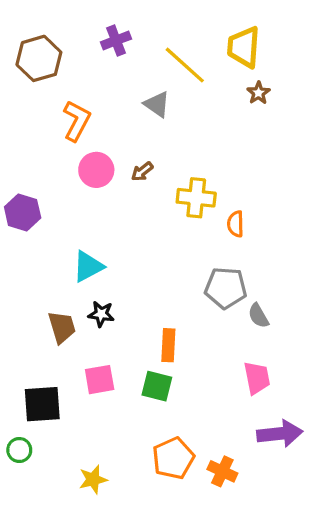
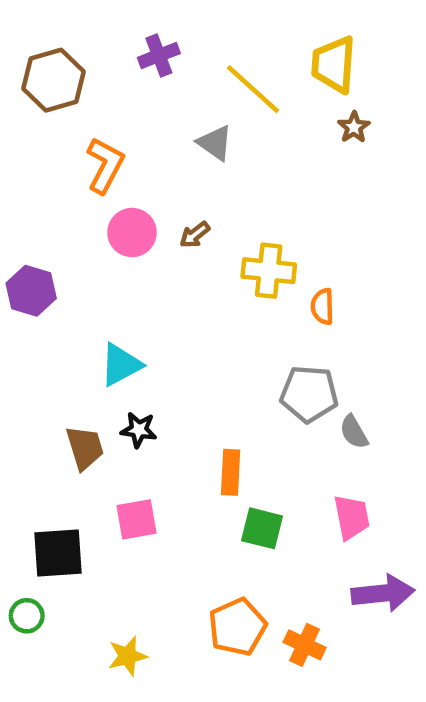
green square: (157, 386) -> (262, 528), moved

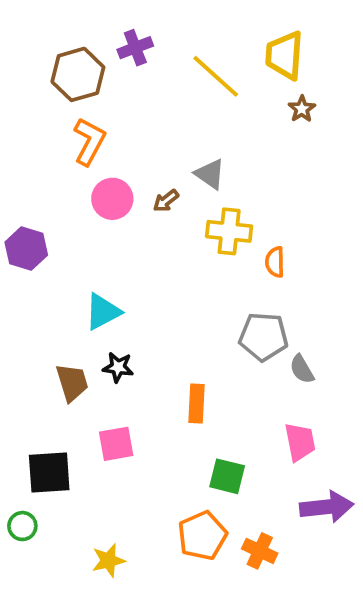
brown hexagon: (54, 80) -> (78, 74), moved
gray triangle: (215, 143) -> (210, 174), moved
green square: (262, 528) -> (227, 476), moved

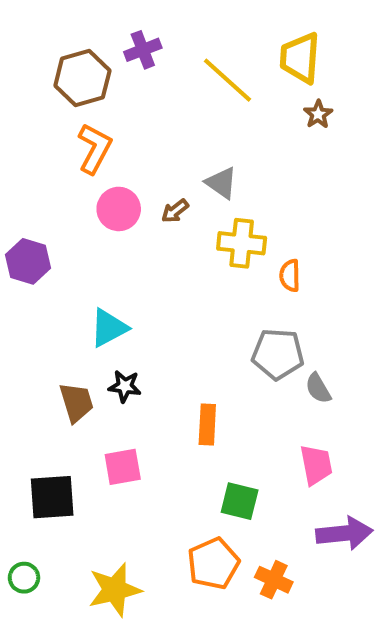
green circle: (22, 526) -> (24, 578), moved
yellow star: (108, 560) -> (115, 590), size x1.5

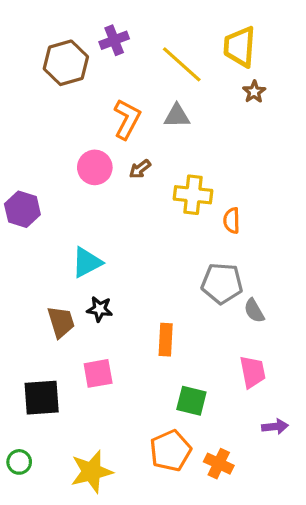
orange L-shape: (95, 149) -> (127, 119), moved
gray triangle: (221, 183) -> (177, 116), moved, turned -36
purple arrow: (344, 533) -> (275, 427), size x0.6

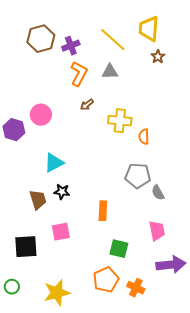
purple cross: (114, 40) -> (71, 46), moved
pink circle: (95, 167) -> (41, 115), moved
purple arrow: (275, 427) -> (171, 265), size x1.8

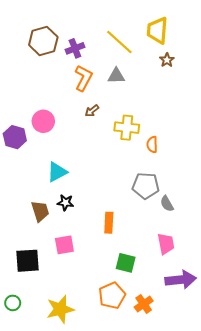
orange cross: (136, 288) -> (144, 304), turned 30

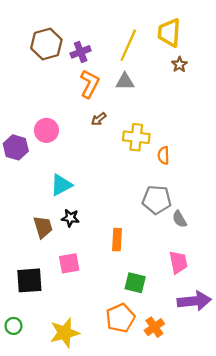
yellow line: (119, 42) -> (128, 45), turned 72

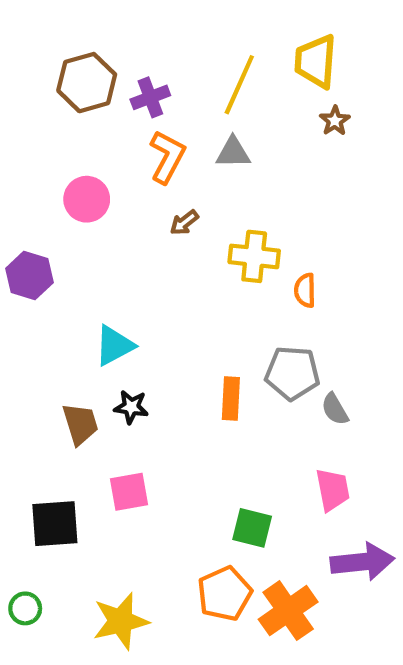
pink circle: (46, 130) -> (87, 199), moved
orange rectangle: (117, 240) -> (231, 399), moved
orange cross: (154, 327) -> (288, 611), size x1.5

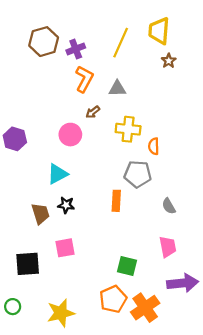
gray triangle: (233, 153) -> (117, 89), moved
pink circle: (87, 199) -> (70, 135), moved
gray pentagon: (292, 373) -> (138, 174), moved

